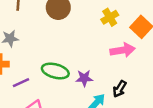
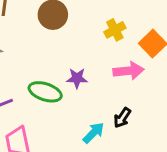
purple star: (84, 78) -> (77, 78), moved

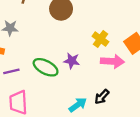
yellow cross: (115, 30) -> (100, 39), moved, turned -35

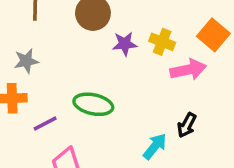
purple star: (72, 61) -> (125, 44), moved

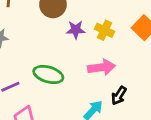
pink arrow: (188, 70) -> (102, 67), moved

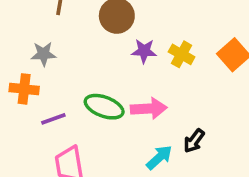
pink arrow: (102, 67) -> (149, 109), moved

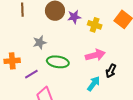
purple star: (144, 51) -> (74, 17), moved
gray star: (44, 54) -> (40, 42), moved
pink arrow: (149, 109) -> (95, 55), moved

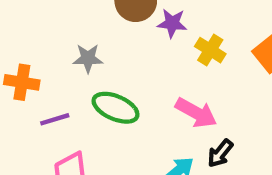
pink arrow: (95, 55) -> (196, 113), turned 30

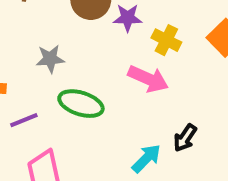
pink arrow: (196, 113) -> (148, 79), moved

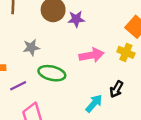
yellow cross: (166, 40) -> (126, 52), moved
pink arrow: (148, 79) -> (91, 55), turned -30

